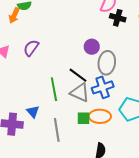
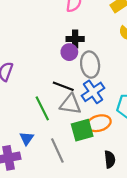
black cross: (118, 18) -> (75, 39), moved
blue triangle: (33, 112) -> (27, 138), turned 32
green square: (83, 118) -> (82, 130), size x1.5

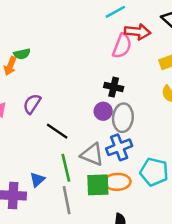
purple circle: (69, 52) -> (103, 111), moved
black line: (63, 86) -> (57, 131), moved
green line: (42, 108) -> (66, 168), moved

